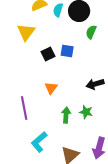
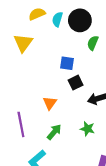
black square: (48, 54) -> (76, 83), moved
green arrow: (66, 115) -> (54, 132), moved, turned 35

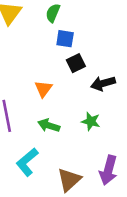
green semicircle: (93, 43) -> (53, 13), moved
green arrow: (54, 132) -> (49, 125), turned -112

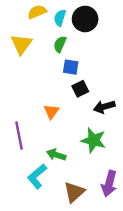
green star: (91, 121) -> (93, 140), size x1.5
green arrow: (49, 125) -> (56, 155), moved

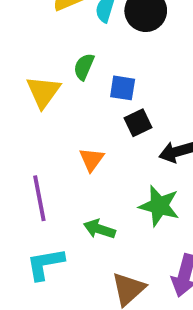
yellow triangle: (21, 44) -> (43, 92), moved
green semicircle: (60, 44) -> (84, 67), moved
cyan L-shape: (37, 176) -> (45, 264), moved, turned 30

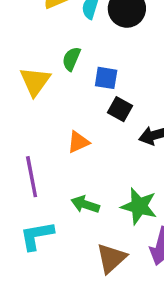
black square: (138, 123) -> (120, 109), turned -35
orange triangle: (92, 160) -> (78, 142), turned 30
green star: (159, 206) -> (139, 206), moved

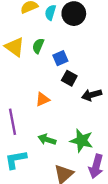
blue square: (106, 78) -> (60, 58), turned -32
yellow triangle: (35, 81) -> (15, 47), moved, turned -30

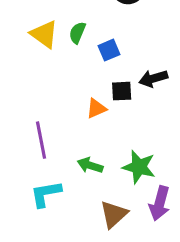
black square: (69, 78) -> (122, 91), moved, turned -32
black arrow: (92, 95) -> (153, 78), moved
orange triangle: (43, 99) -> (96, 108), moved

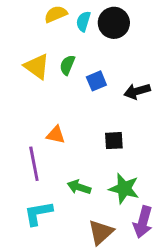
black arrow: (153, 78) -> (137, 91), moved
black square: (122, 91) -> (114, 141), moved
orange triangle: (96, 108) -> (56, 135), moved, turned 36

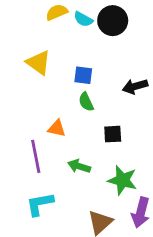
cyan semicircle: (83, 21) -> (83, 19), turned -78
green semicircle: (67, 65) -> (86, 102), moved, turned -48
blue square: (96, 81) -> (83, 75), moved, turned 30
green arrow: (79, 187) -> (79, 166), moved

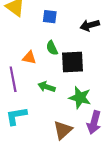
green semicircle: (86, 102) -> (52, 48), moved
black square: (113, 134) -> (72, 62), size x1.6

